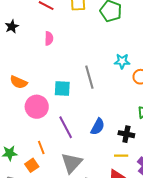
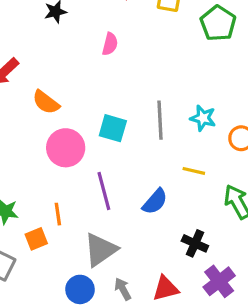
cyan star: (122, 61) -> (203, 118), moved
black cross: (126, 134) -> (195, 243), moved
yellow line: (121, 156) -> (194, 171), moved

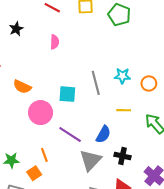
purple line: (104, 191) -> (70, 135), turned -30
black cross: (195, 243) -> (122, 156), moved
gray triangle: (100, 250) -> (91, 160), moved

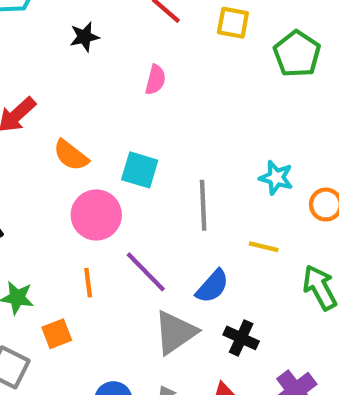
gray line: (96, 83) -> (203, 205), moved
cyan square: (67, 94) -> (140, 170), moved
orange line: (44, 155) -> (88, 283), moved

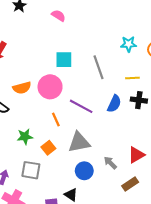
pink semicircle: (155, 80) -> (58, 16), turned -56
orange semicircle: (71, 155) -> (22, 88), moved, turned -36
gray triangle: (175, 332) -> (79, 142), moved, turned 40
black cross: (241, 338) -> (139, 100), moved

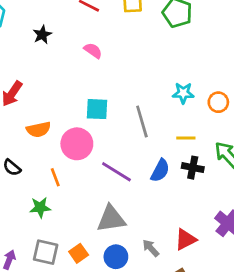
orange semicircle: (22, 88) -> (39, 129), moved
orange line: (56, 119) -> (55, 177), moved
orange square: (48, 148) -> (79, 253), moved

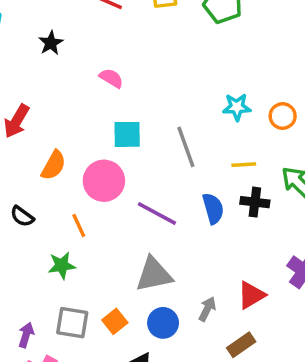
pink semicircle: (93, 51) -> (111, 78), moved
orange semicircle: (39, 129) -> (54, 165), turned -45
blue semicircle: (160, 170) -> (213, 208), turned -40
gray arrow: (151, 248) -> (207, 309), turned 72

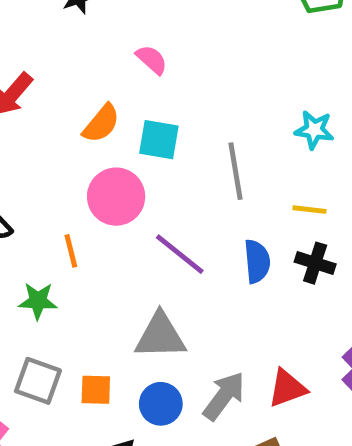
orange semicircle: (54, 165) -> (101, 123), moved
gray arrow: (207, 309) -> (224, 396), size x1.5
orange square: (115, 321) -> (96, 390), turned 30

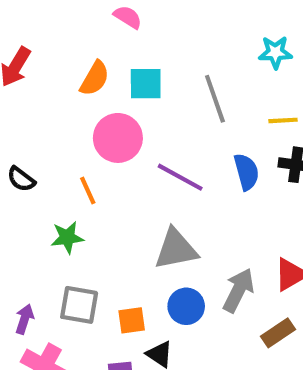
orange square: (96, 390) -> (132, 320), moved

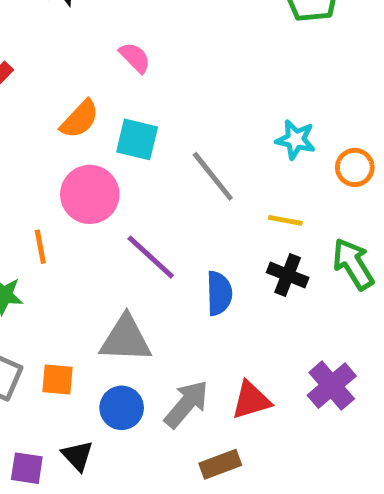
gray line: (215, 99) -> (213, 176), turned -33
blue semicircle: (246, 172) -> (219, 293), moved
orange square: (132, 320) -> (57, 379), moved

